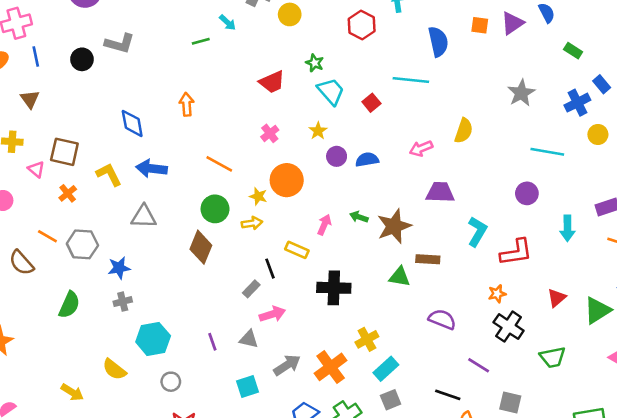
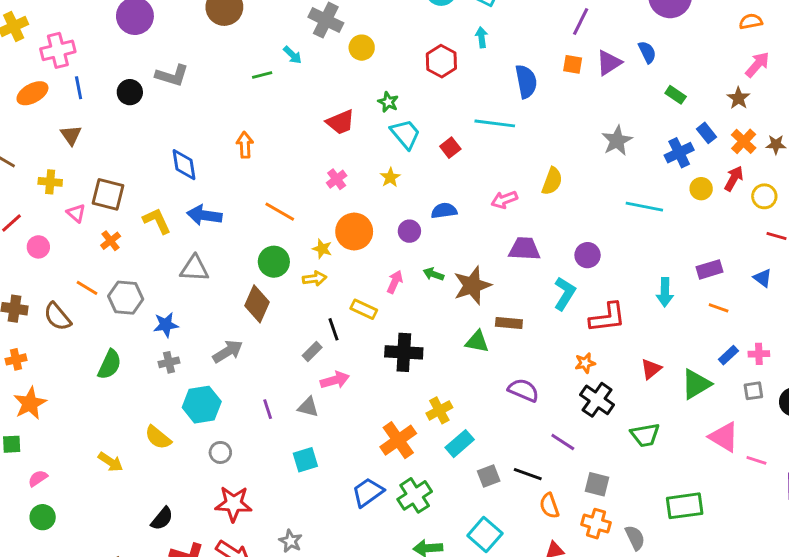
purple circle: (337, 156) -> (409, 231), moved
purple circle: (527, 193) -> (588, 255), moved
gray arrow: (287, 365) -> (228, 351), moved
gray square: (391, 400) -> (489, 476), moved

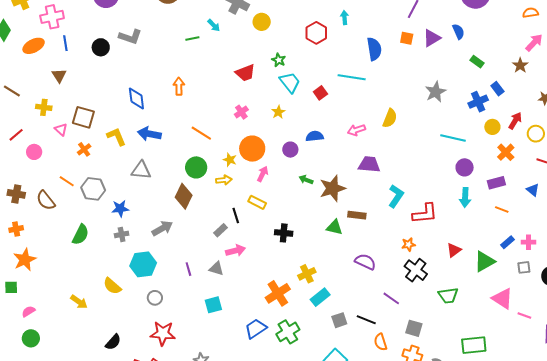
orange cross: (744, 141) -> (506, 152), moved
purple circle: (588, 255) -> (465, 167), moved
pink arrow: (395, 282) -> (263, 174), moved
black cross: (404, 352) -> (284, 233), size x0.7

